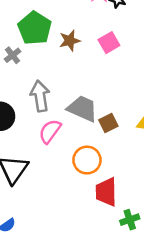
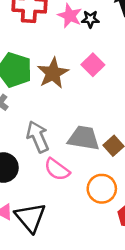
brown star: (70, 41) -> (53, 73), size x1.4
pink semicircle: (50, 131) -> (57, 169), turned -75

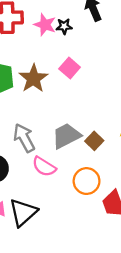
gray trapezoid: (84, 138) -> (66, 136), turned -32
black triangle: (30, 217) -> (23, 212), turned 32

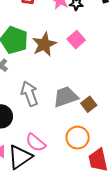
pink semicircle: (44, 167) -> (36, 143), moved

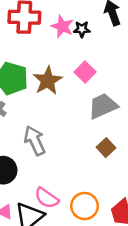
gray trapezoid: (66, 97) -> (103, 106), moved
orange circle: (78, 138) -> (85, 206), moved

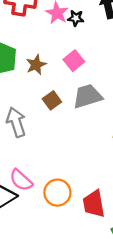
brown star: (48, 81) -> (36, 65), size x0.7
brown square: (106, 148) -> (52, 100), moved

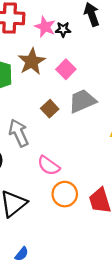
brown star: (36, 65) -> (32, 61), moved, size x1.4
pink semicircle: (21, 180) -> (49, 166), moved

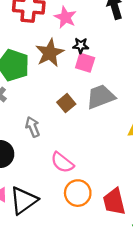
black star: (63, 29) -> (81, 46), moved
pink square: (66, 69) -> (85, 63), turned -30
gray arrow: (19, 133) -> (33, 127), size x0.7

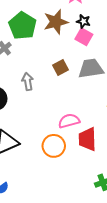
pink semicircle: (62, 162) -> (69, 121), moved, turned 115
red trapezoid: (114, 202) -> (87, 139), moved

